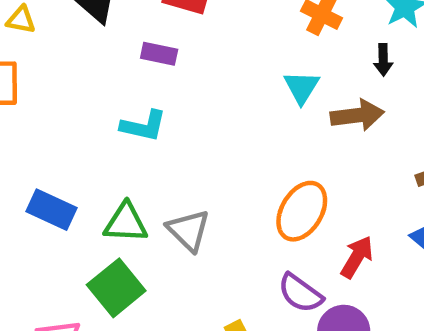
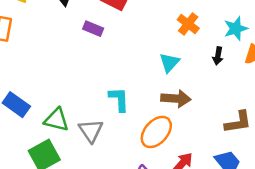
brown arrow: (357, 115) -> (176, 99), moved
cyan L-shape: (143, 126) -> (119, 99), moved, turned -116

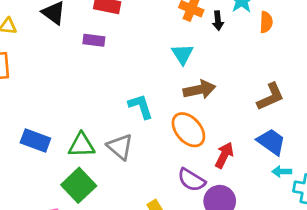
black arrow: (218, 56) -> (218, 21), moved
orange ellipse: (156, 132) -> (188, 130), turned -68

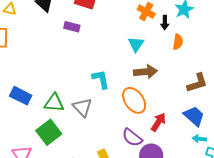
orange semicircle: (266, 22) -> (178, 42), moved

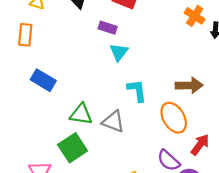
cyan triangle: (136, 44) -> (119, 52), moved
blue rectangle: (21, 96) -> (43, 80), moved
gray triangle: (82, 107) -> (113, 122), turned -30

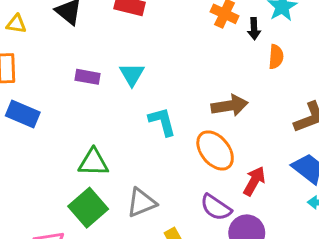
purple rectangle: (108, 28) -> (87, 77), moved
blue rectangle: (43, 80) -> (23, 114), moved
gray triangle: (113, 122) -> (141, 203), moved, turned -35

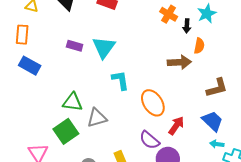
cyan triangle: (132, 74) -> (104, 47), size x1.4
brown arrow: (230, 106) -> (179, 62), moved
gray triangle: (141, 203) -> (97, 118), moved

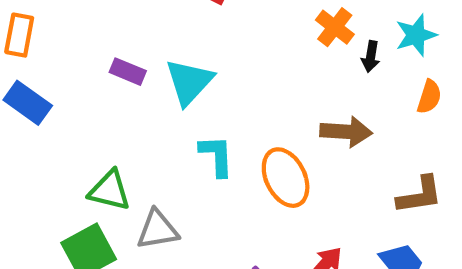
orange semicircle: (199, 46) -> (429, 97), moved
orange ellipse: (153, 103) -> (286, 178), moved

